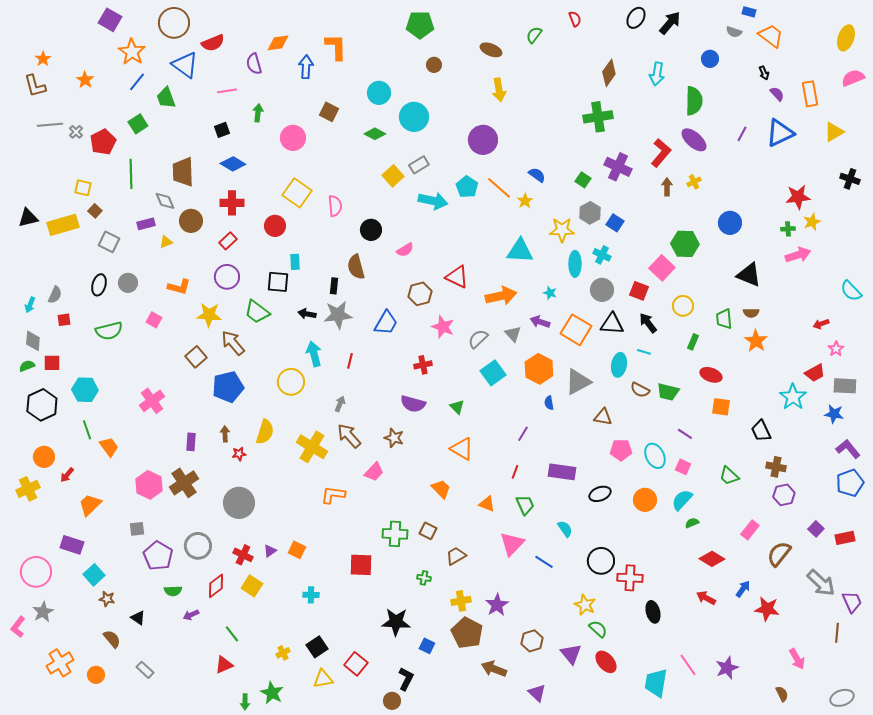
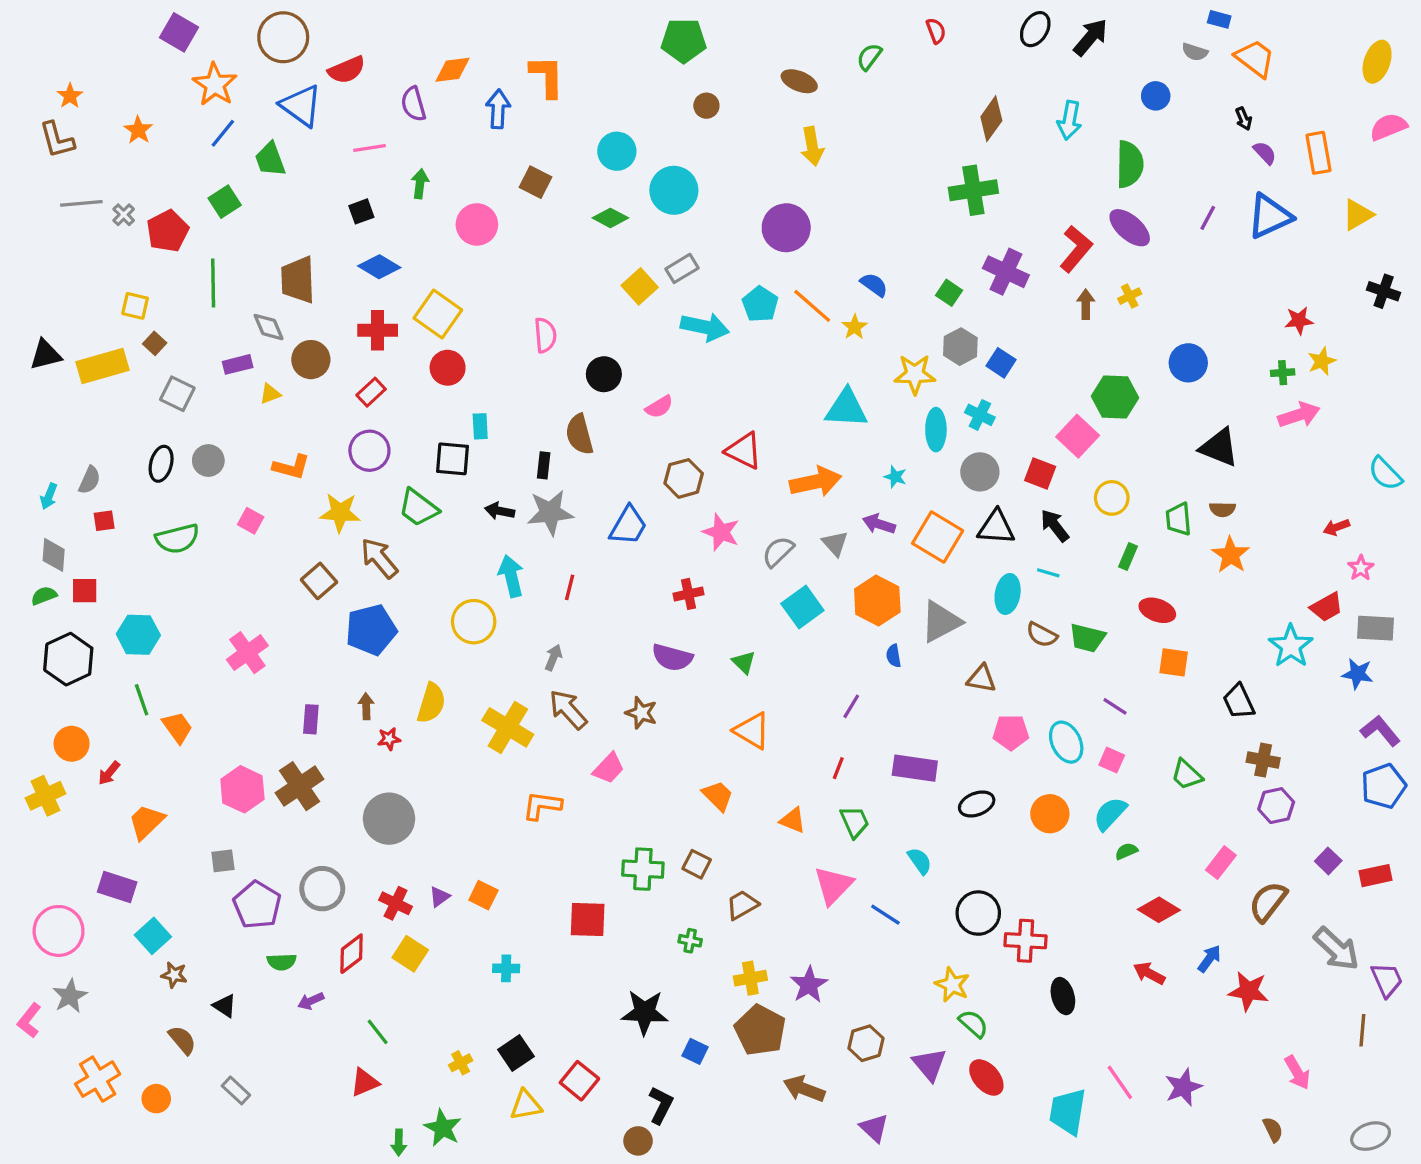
yellow square: (297, 193) -> (438, 314), moved
red star: (798, 197) -> (1299, 321), size x0.7

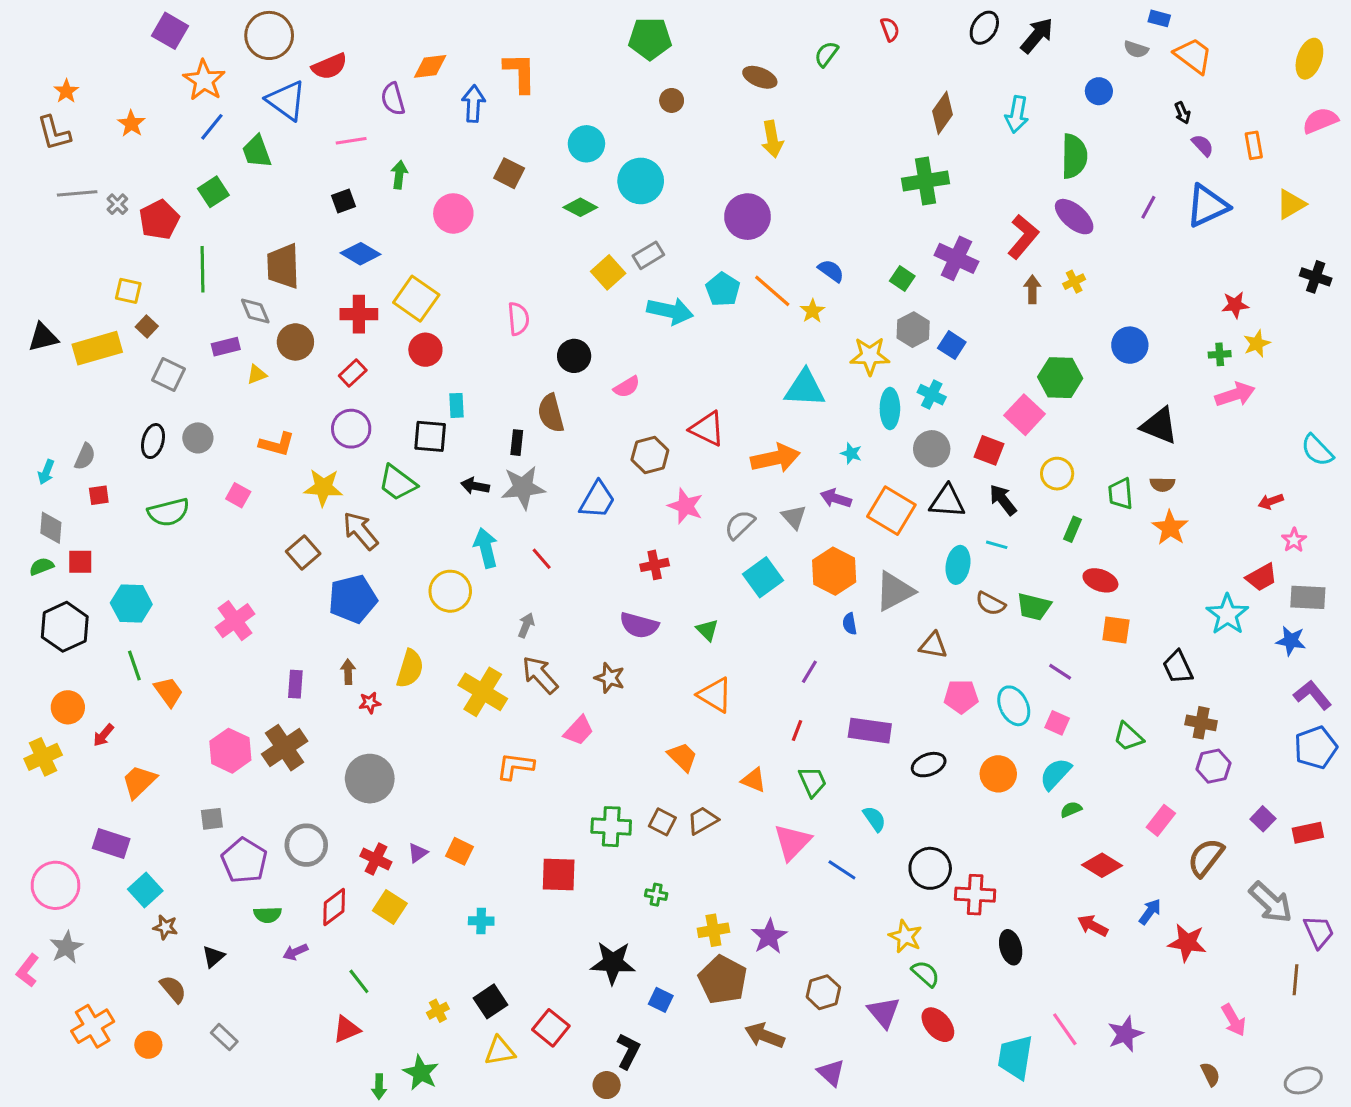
orange rectangle: (1318, 153) -> (1254, 145), size x0.7
red line: (570, 587) -> (542, 559), turned -55
brown trapezoid: (742, 905) -> (703, 820), moved
black triangle: (225, 1006) -> (213, 957), turned 45

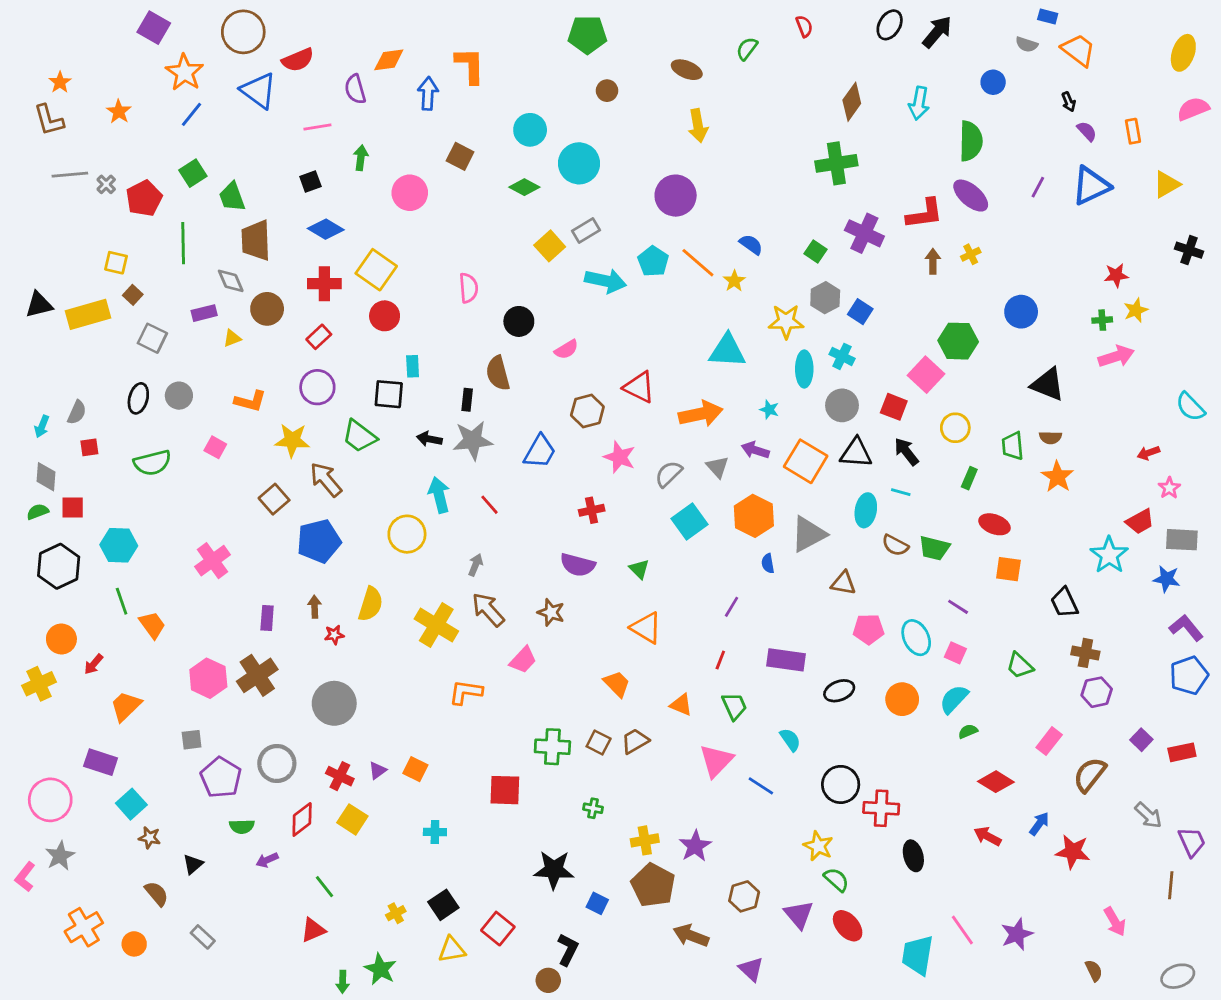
green trapezoid: (257, 152) -> (232, 197), moved
red L-shape: (1023, 237) -> (925, 214), turned 42
gray arrow: (1271, 902) -> (1148, 815), size x0.7

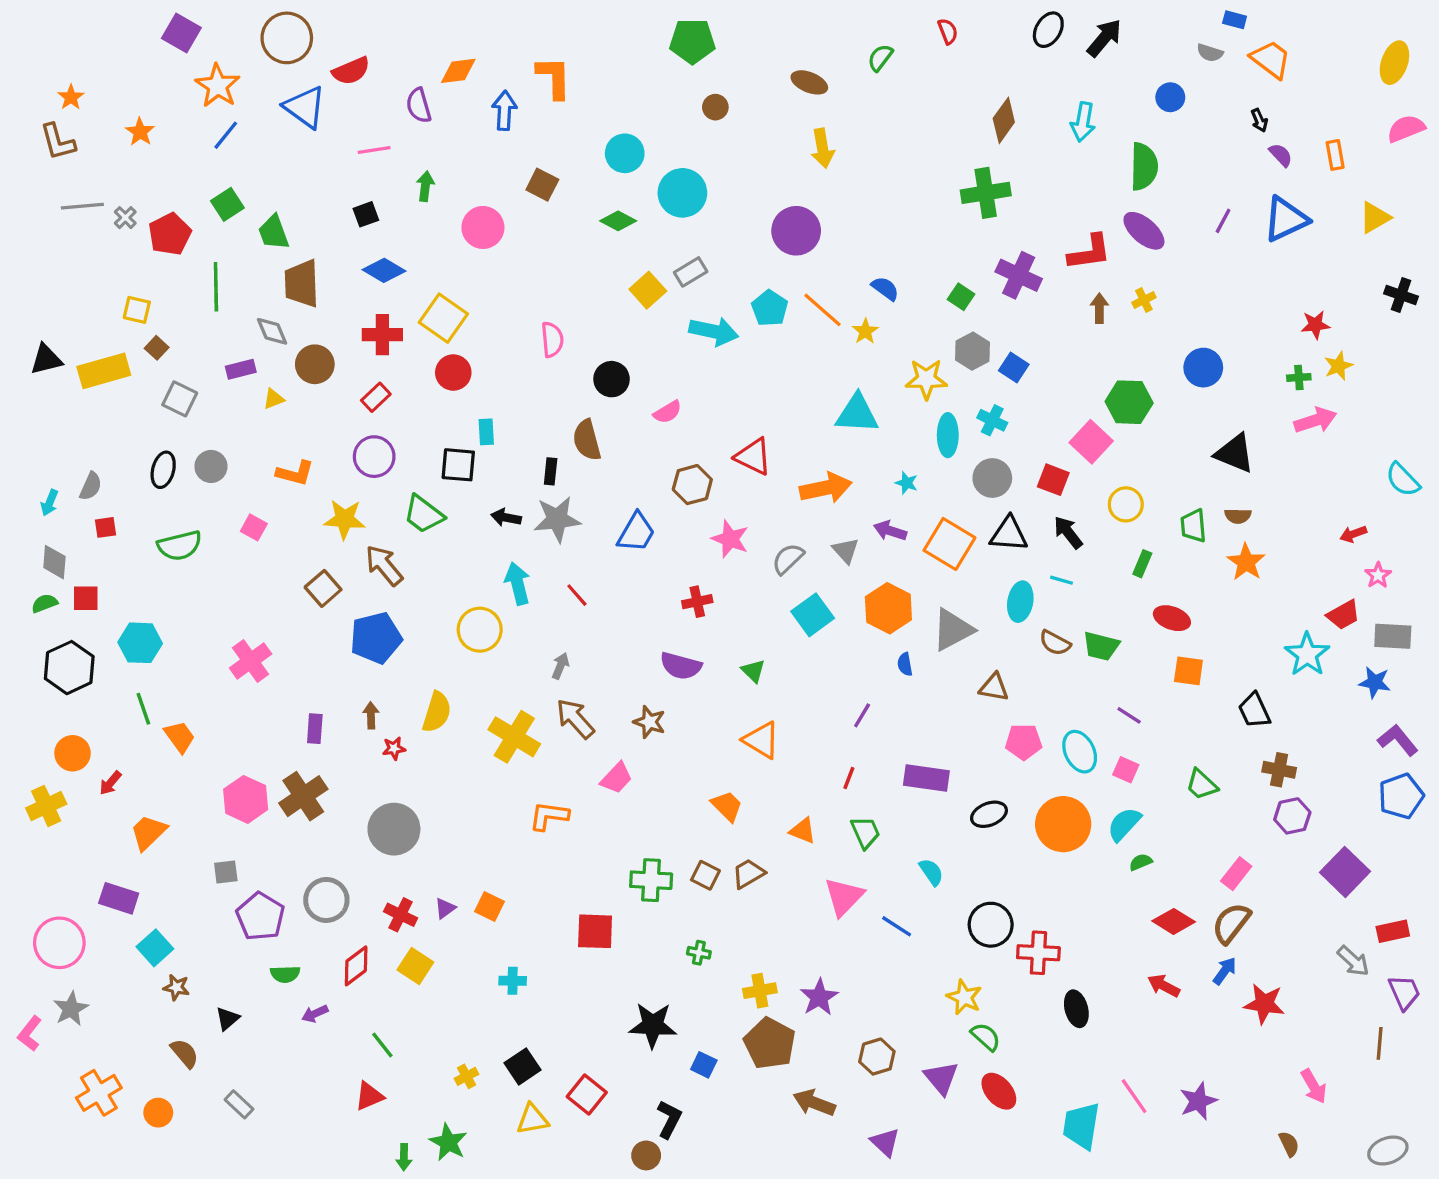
orange circle: (902, 699) -> (1063, 824), size x1.4
purple square: (1141, 740) -> (1345, 872), size x1.8
red rectangle: (1182, 752) -> (1393, 931), moved
brown semicircle: (1090, 775) -> (1231, 923), moved

